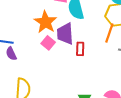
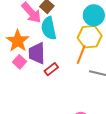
red rectangle: (80, 49) -> (51, 69), turned 48

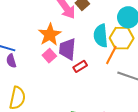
cyan semicircle: (49, 28) -> (101, 36), moved

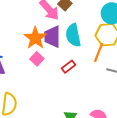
cyan semicircle: (101, 36) -> (73, 35), moved
purple trapezoid: (67, 49) -> (52, 37), moved

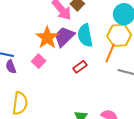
purple trapezoid: (52, 37) -> (64, 37), turned 45
pink square: (37, 59) -> (39, 61), moved

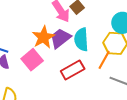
pink square: (39, 61) -> (32, 60), size x1.5
red rectangle: (80, 67) -> (73, 70), size x1.6

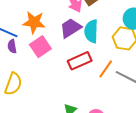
orange star: (43, 37) -> (34, 22), moved, turned 30
orange line: (104, 60) -> (106, 69), moved

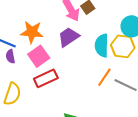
cyan semicircle: (91, 31) -> (102, 46), moved
red rectangle: (80, 61) -> (46, 78), moved

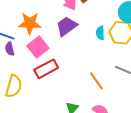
cyan semicircle: (102, 46) -> (100, 33), size x0.6
orange line: (104, 77) -> (96, 81), moved, turned -66

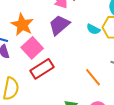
orange star: (30, 23) -> (22, 25), turned 30
cyan semicircle: (100, 33) -> (93, 29), turned -56

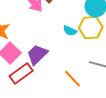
purple trapezoid: (59, 25) -> (37, 55), moved

